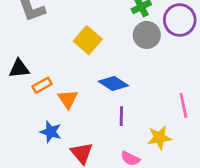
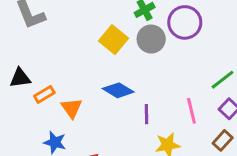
yellow square: (88, 40) -> (114, 40), moved
purple line: (121, 116) -> (147, 114), moved

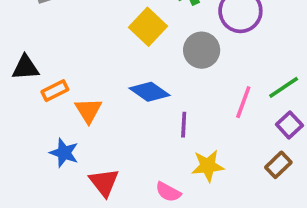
gray circle: (151, 39) -> (202, 50), moved
pink line: (191, 111) -> (243, 102), moved, turned 30

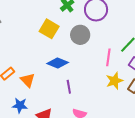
purple line: (184, 125) -> (69, 87), moved
yellow star: (208, 166) -> (114, 81), moved

